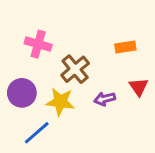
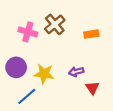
brown cross: (75, 69) -> (55, 24), moved
red triangle: (139, 87) -> (92, 88), moved

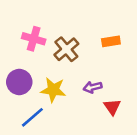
brown cross: (55, 24) -> (66, 49), moved

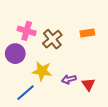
purple circle: (19, 82) -> (15, 54), moved
purple arrow: (93, 87) -> (69, 79), moved

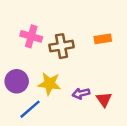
brown cross: (52, 39) -> (62, 46), turned 30
purple circle: (15, 54) -> (17, 81), moved

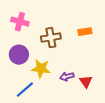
pink cross: (31, 36) -> (20, 22), moved
purple circle: (17, 81) -> (19, 55), moved

